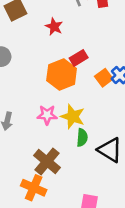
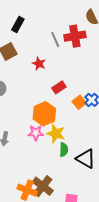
orange hexagon: (62, 75) -> (44, 114), moved
brown cross: (47, 161) -> (43, 186), moved

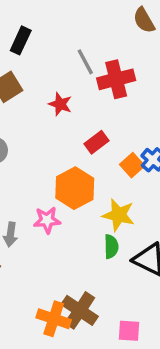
red cross: (75, 36) -> (116, 79), moved
pink star: (36, 133) -> (47, 220), moved
yellow star: (56, 133) -> (119, 215), moved

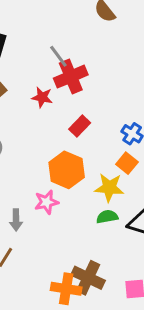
red cross: (116, 79) -> (71, 77), moved
orange square: (132, 165) -> (127, 163), moved
green semicircle: (111, 247) -> (107, 217), turned -90

